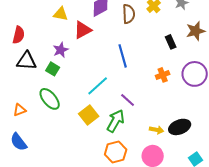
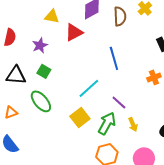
purple star: (61, 50) -> (40, 45), moved
black triangle: (27, 61) -> (16, 75), moved
yellow arrow: (157, 130) -> (133, 124), moved, turned 56

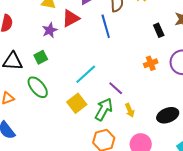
purple star: (40, 45) -> (50, 30), moved
blue line: (114, 58) -> (106, 26), moved
green square: (44, 71) -> (41, 57), turned 32

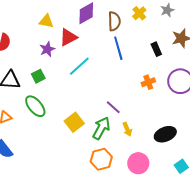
blue line: (106, 26) -> (118, 48), moved
cyan line: (86, 74) -> (79, 66), moved

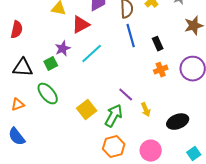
purple star: (47, 49) -> (63, 49), moved
black rectangle: (156, 49) -> (158, 44), moved
yellow arrow: (127, 129) -> (146, 110), moved

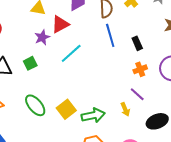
purple star: (63, 49) -> (42, 37), moved
green ellipse: (48, 94) -> (35, 105), moved
purple line: (126, 95) -> (137, 94), moved
green arrow: (114, 116) -> (93, 115), turned 50

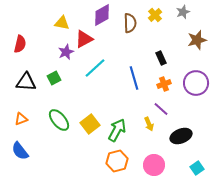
blue line: (110, 35) -> (134, 78), moved
green arrow: (93, 115) -> (117, 130), turned -50

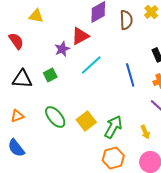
yellow triangle: (62, 23) -> (36, 16), moved
red semicircle: (20, 44) -> (16, 41), turned -48
yellow arrow: (149, 124) -> (145, 132), moved

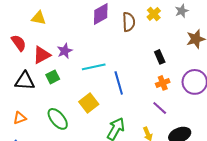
red triangle: (80, 36) -> (42, 55), moved
cyan line: (91, 65) -> (94, 67), turned 30
blue line: (130, 75) -> (119, 83), moved
yellow square: (86, 121) -> (89, 103), moved

